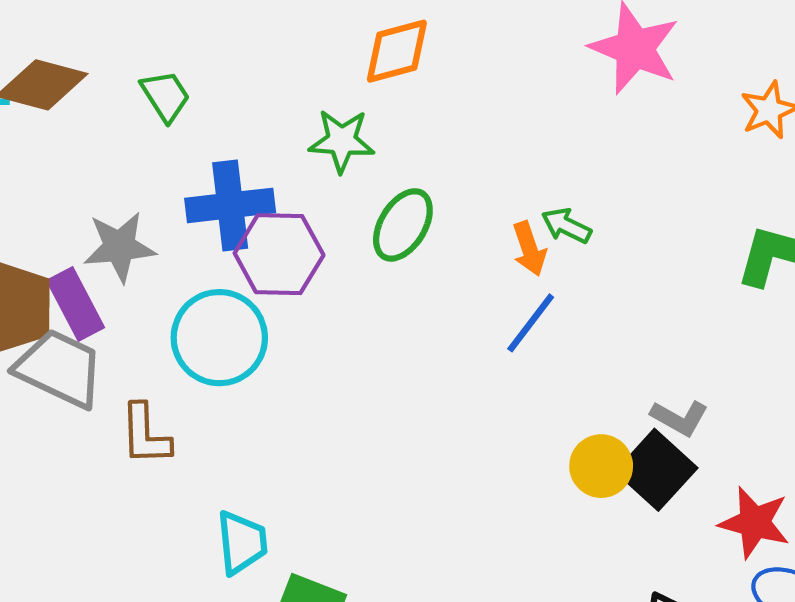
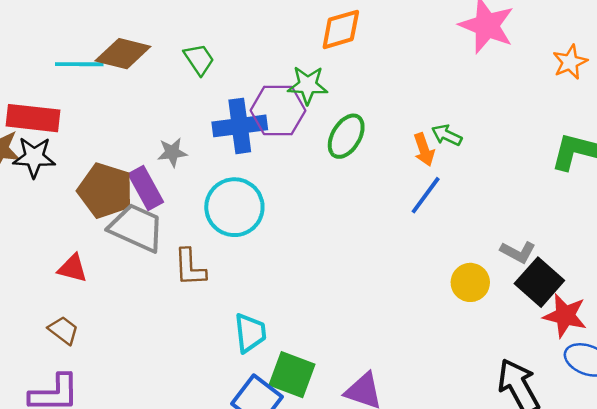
gray star: (120, 247) -> (172, 152), size x0.7
purple hexagon: (279, 254) -> (278, 110), moved
black square: (656, 470) -> (539, 282), moved

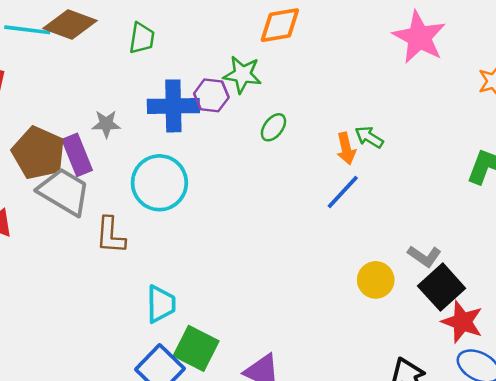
green trapezoid: (199, 59) -> (142, 38), turned 36
purple hexagon: (278, 110) -> (211, 95), size x0.7
green ellipse: (346, 136) -> (273, 127), size x0.7

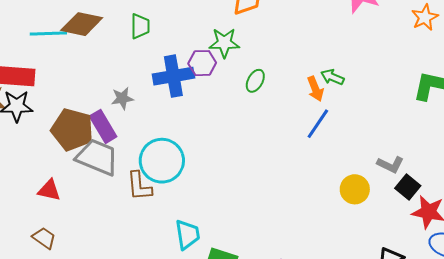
cyan circle: (159, 183) -> (162, 161), moved
black square: (442, 287) -> (408, 187), size x0.7

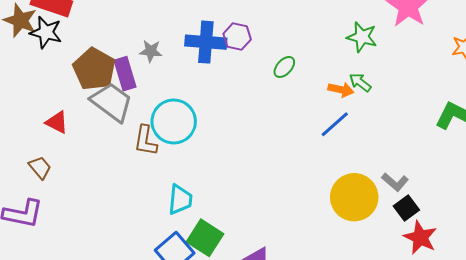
green star: (224, 43) -> (362, 37), moved
orange arrow: (315, 89) -> (341, 90), turned -70
yellow circle: (355, 189) -> (354, 197), size x1.6

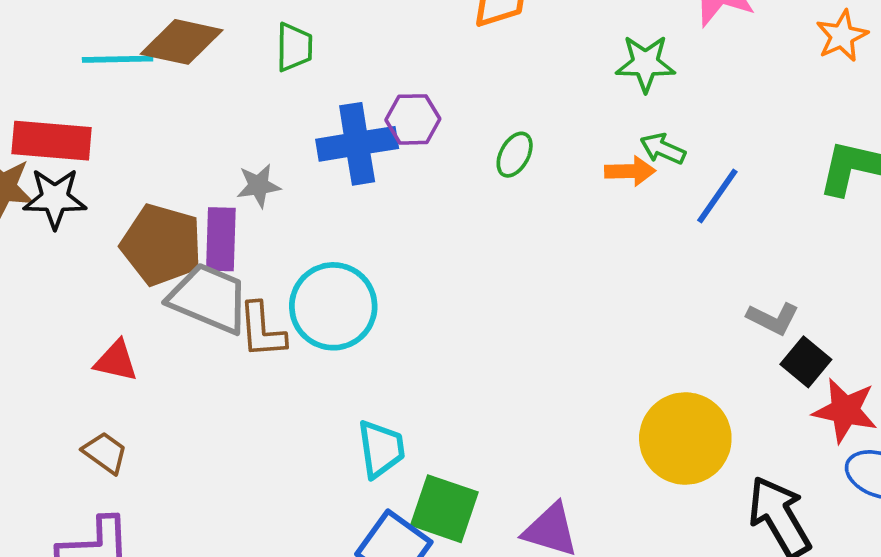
purple rectangle: (125, 74) -> (221, 239), turned 32
blue line: (335, 124) -> (717, 196), moved
brown L-shape: (145, 141) -> (262, 330), moved
yellow circle: (354, 197) -> (685, 439), moved

